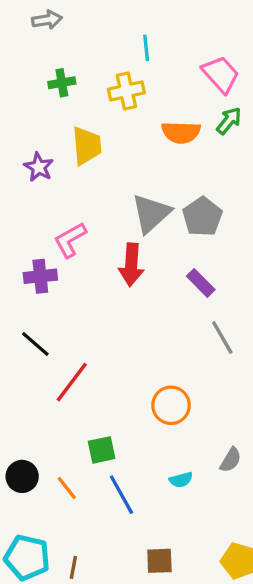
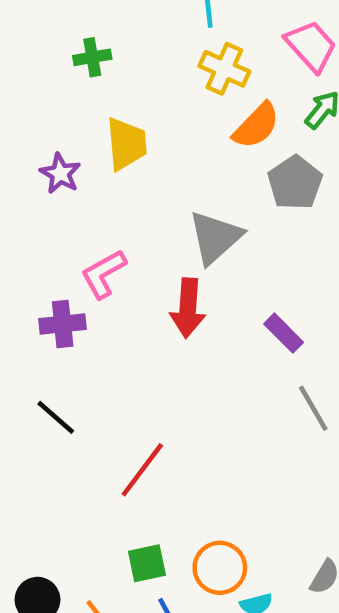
yellow cross: (126, 91) -> (224, 69), moved, turned 36
orange semicircle: (181, 132) -> (256, 126), turned -48
gray pentagon: (202, 217) -> (295, 183), moved
red line: (72, 382) -> (142, 470), moved
orange circle: (171, 405) -> (220, 568), moved

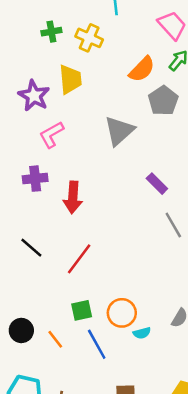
yellow cross: (224, 69) -> (89, 38), moved
purple star: (60, 174) -> (34, 96), size x1.4
pink L-shape: (104, 274) -> (51, 135), moved
red arrow: (188, 308) -> (73, 197), moved
black line: (56, 417) -> (31, 248), moved

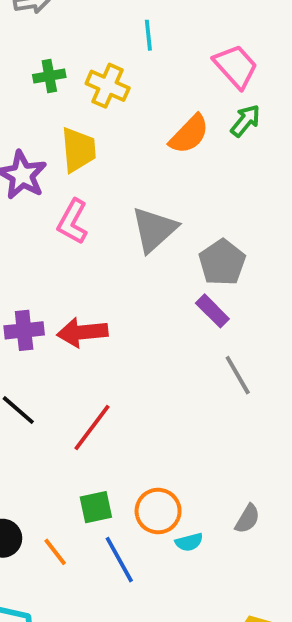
gray pentagon: (163, 101) -> (222, 262), moved
pink L-shape: (51, 135) -> (73, 222), moved, turned -32
purple cross: (35, 179) -> (24, 330), moved
red arrow: (73, 197) -> (82, 332), turned 80

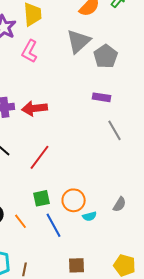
gray triangle: (154, 229) -> (79, 41), moved
gray pentagon: (222, 262) -> (106, 56), moved
purple rectangle: (212, 311) -> (102, 97), turned -36

